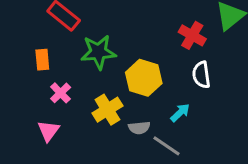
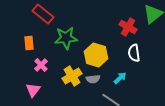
gray semicircle: (139, 128) -> (93, 79), moved

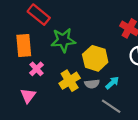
orange rectangle: (29, 43) -> (24, 45), size x1.5
cyan arrow: (120, 78) -> (112, 83), moved

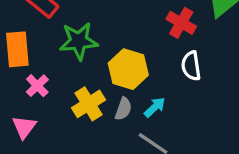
gray semicircle: (92, 84) -> (123, 109), turned -64

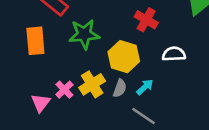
red cross: (181, 23) -> (146, 20), moved
white semicircle: (191, 66) -> (174, 54), turned 95
pink cross: (37, 86) -> (64, 90), moved

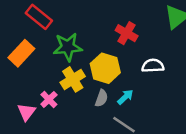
orange rectangle: (35, 41) -> (21, 53), turned 48
yellow cross: (92, 84) -> (73, 79), moved

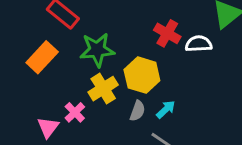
white semicircle: (153, 66) -> (199, 44), moved

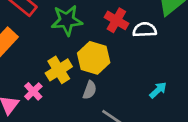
green star: (97, 50) -> (67, 20), moved
cyan arrow: (166, 109) -> (158, 90), moved

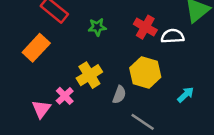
green star: (67, 20) -> (97, 27), size x0.6
yellow hexagon: (94, 58) -> (145, 73), moved

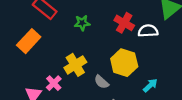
gray semicircle: (119, 95) -> (101, 82), turned 112
cyan arrow: (186, 95) -> (150, 85), moved

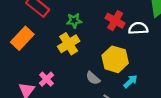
yellow cross: (75, 65) -> (69, 44), moved
cyan arrow: (150, 85) -> (131, 81), moved

